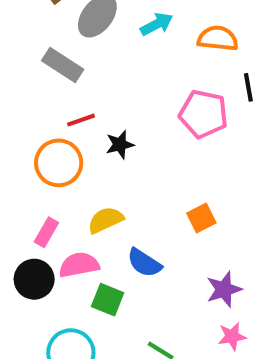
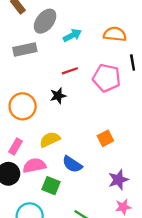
cyan arrow: (157, 24) -> (72, 35), moved
gray rectangle: (63, 65) -> (25, 50), turned -45
red line: (81, 120) -> (70, 71), moved

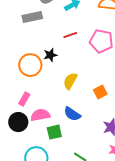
black star: (58, 96) -> (50, 55), moved
yellow semicircle: (50, 139) -> (70, 81), moved, turned -36
green square: (51, 186) -> (54, 132), turned -35

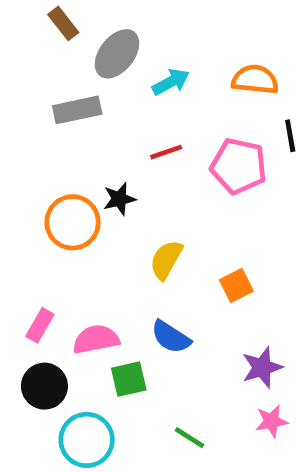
pink rectangle: (24, 99) -> (40, 325), moved
black circle: (18, 122) -> (44, 386), moved

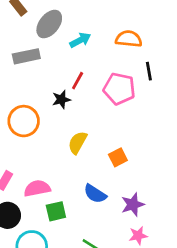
red line: (166, 152) -> (78, 81), turned -42
black star: (119, 199) -> (61, 99), moved
blue semicircle: (171, 337) -> (95, 194), moved

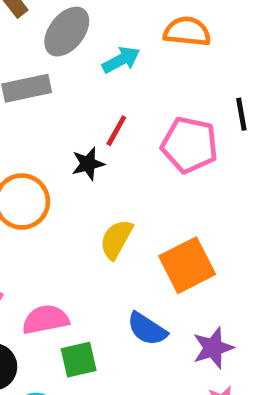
orange semicircle: (129, 39) -> (187, 32), moved
orange square: (118, 157) -> (187, 265), size x1.6

